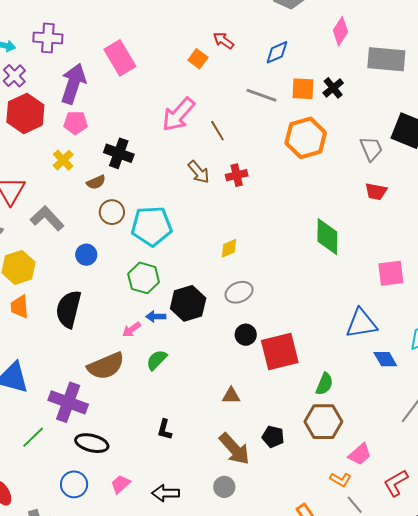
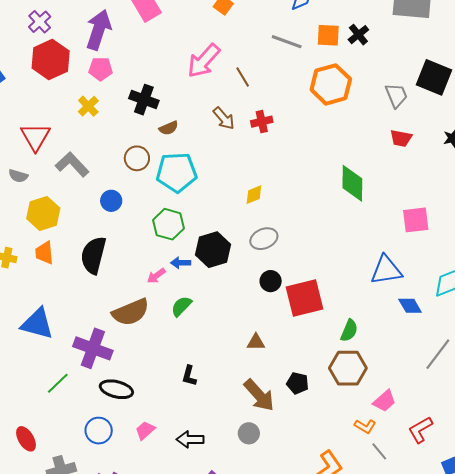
brown semicircle: (96, 182) -> (169, 128), moved

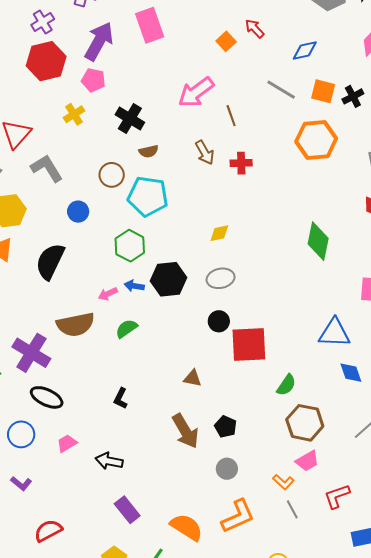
brown hexagon: (348, 368) -> (305, 423), moved
gray circle: (249, 433) -> (227, 469), moved

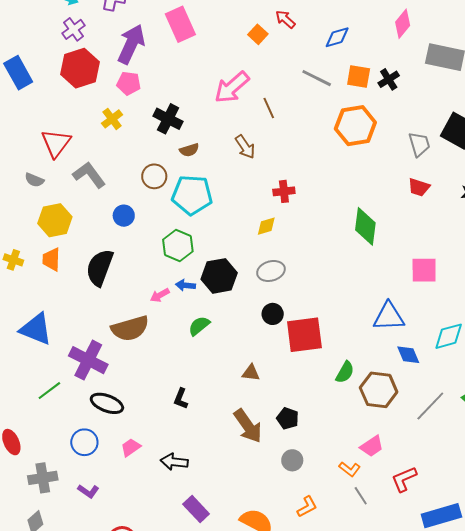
red cross: (241, 163) -> (284, 191), moved
green semicircle: (126, 329) -> (199, 326), moved
brown hexagon: (305, 423) -> (379, 390), moved
orange L-shape: (238, 516) -> (307, 507), size x0.6

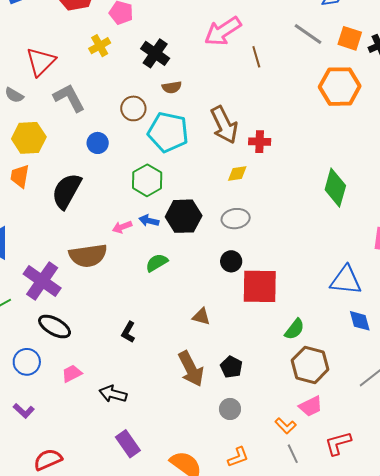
brown arrow: (245, 147) -> (224, 125), moved, size x1.5
brown hexagon: (379, 390) -> (310, 365), moved

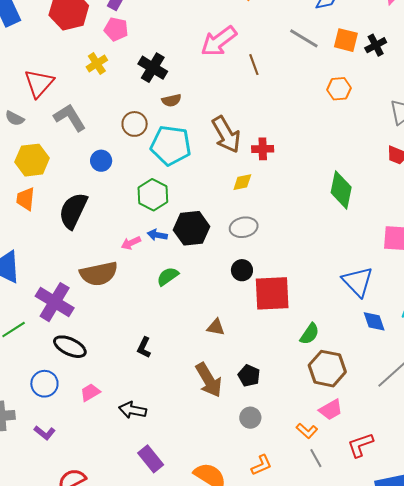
orange hexagon: (340, 87) -> (339, 89), size x0.6
blue triangle: (346, 280) -> (358, 282), turned 44

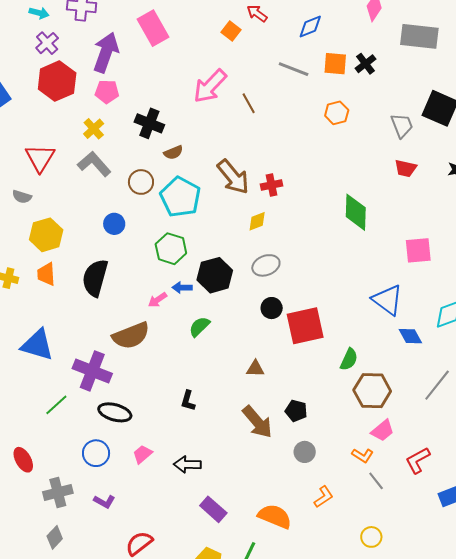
gray L-shape: (70, 117) -> (94, 164), moved
cyan pentagon: (171, 145) -> (180, 197), turned 30

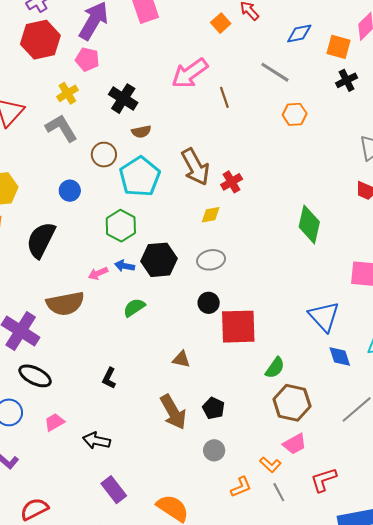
orange square: (335, 64) -> (339, 47), moved
orange hexagon: (337, 113) -> (295, 114), moved
red cross: (272, 185) -> (232, 182), turned -30
orange L-shape: (324, 497) -> (241, 487), moved

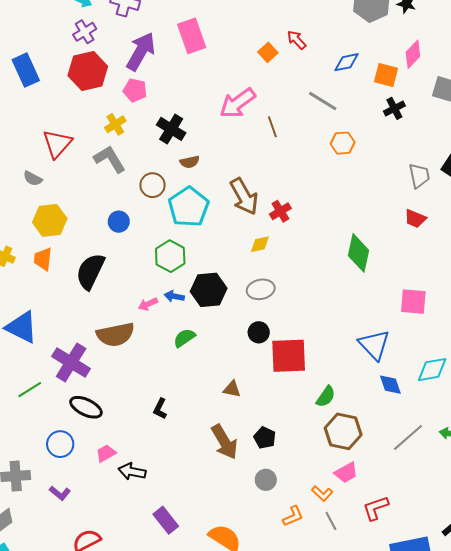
black arrow: (96, 441) -> (132, 472), moved

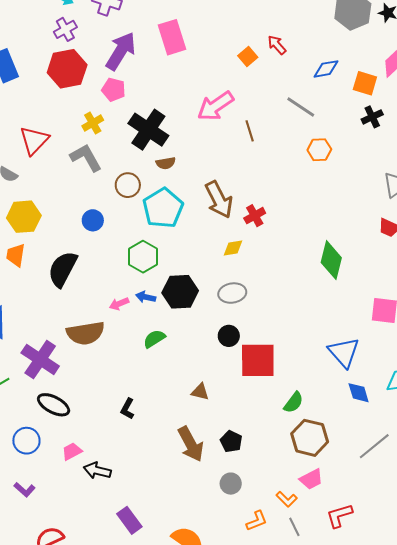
black cross: (171, 129) -> (148, 130), size x1.4

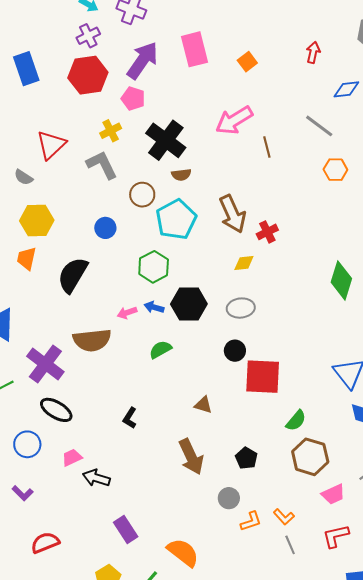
red arrow: (277, 45) -> (313, 52), moved, turned 50
orange square: (248, 56) -> (247, 62), moved
black pentagon: (231, 441) -> (246, 458), moved
pink trapezoid: (311, 479) -> (333, 494), moved
orange L-shape: (257, 521) -> (251, 521), moved

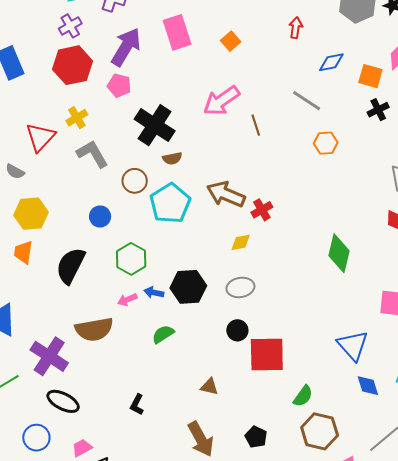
yellow cross: (111, 131) -> (77, 118), moved
brown arrow: (232, 214) -> (226, 194), turned 141
green hexagon: (154, 267) -> (131, 259), moved

